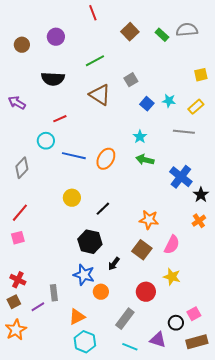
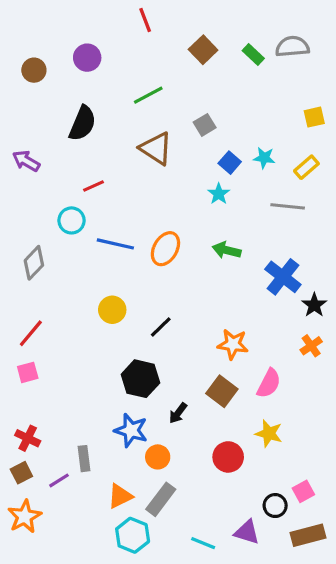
black semicircle: (53, 79) -> (82, 123), turned -70
cyan star: (140, 137) -> (219, 194), moved
gray rectangle: (125, 319) -> (161, 499), moved

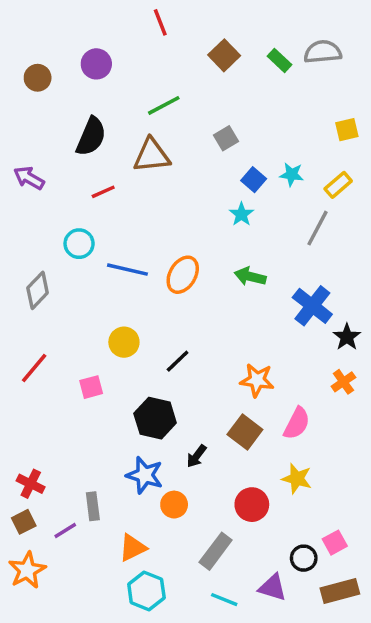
brown triangle: (156, 148) -> (152, 156), moved, turned -39
red line: (93, 186) -> (103, 192), moved
gray line: (288, 206) -> (317, 228), turned -68
pink square: (28, 372) -> (91, 387), moved
gray rectangle: (161, 499) -> (216, 551), moved

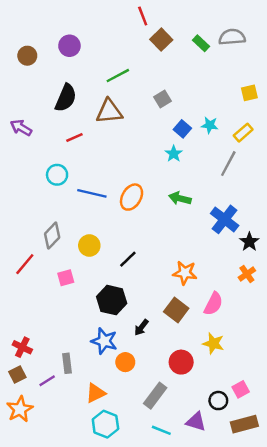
red line: (160, 22) -> (143, 16), moved
gray diamond: (38, 290) -> (52, 236), moved

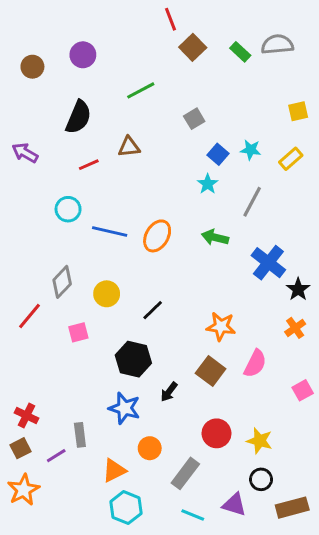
brown triangle: (109, 111) -> (129, 147), moved, size x0.7
gray line: (228, 164) -> (252, 202), moved
yellow star: (213, 343) -> (260, 441), moved
orange circle: (125, 362) -> (150, 448), moved
pink square: (241, 389) -> (303, 390), moved

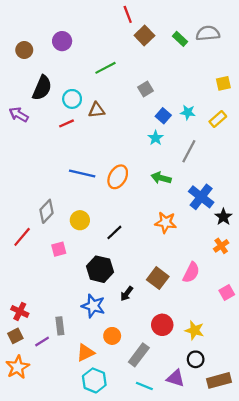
black semicircle: (78, 117) -> (42, 88), moved
cyan circle: (68, 209) -> (72, 99), moved
orange star: (221, 326) -> (166, 222), moved

